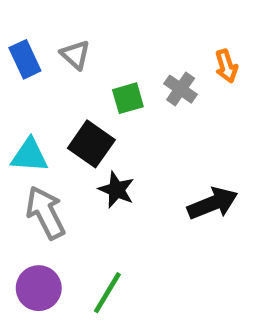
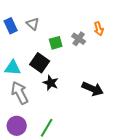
black arrow: (213, 203) -> (93, 89), turned 45

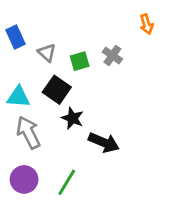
gray triangle: (33, 24) -> (47, 53), moved
orange arrow: (99, 29) -> (147, 24), moved
black arrow: (93, 89) -> (104, 142), moved

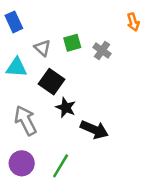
blue rectangle: (15, 37) -> (14, 22), moved
green square: (80, 61) -> (72, 43), moved
cyan triangle: (18, 97) -> (16, 67), moved

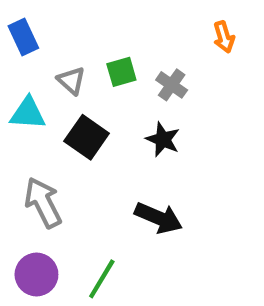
black star: (66, 108) -> (163, 139), moved

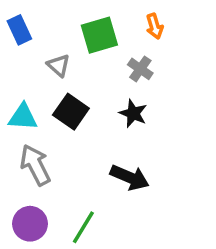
orange arrow: (224, 37) -> (155, 26), moved
green square: (121, 72) -> (99, 35), moved, size x1.5
cyan triangle: (28, 113) -> (23, 117), moved

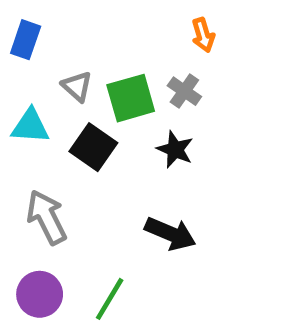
blue rectangle: (19, 30) -> (26, 40), turned 44
green square: (99, 35) -> (131, 98), moved
cyan triangle: (23, 117) -> (30, 126), moved

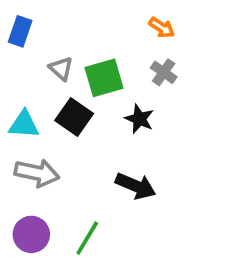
orange arrow: (203, 35) -> (162, 28), turned -40
gray cross: (184, 91) -> (164, 72), moved
cyan triangle: (30, 126) -> (24, 124), moved
gray arrow: (47, 217) -> (37, 173), turned 129

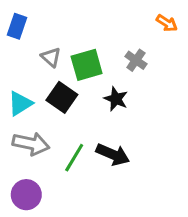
orange arrow: (162, 28) -> (167, 23), moved
cyan triangle: (24, 124) -> (20, 104), turned -36
green line: (87, 238) -> (74, 158), moved

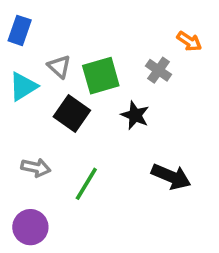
orange arrow: (167, 23) -> (189, 41), moved
cyan triangle: (20, 104) -> (23, 86), moved
gray arrow: (31, 144) -> (36, 168), size x0.7
black arrow: (113, 154) -> (171, 177), moved

